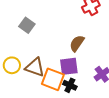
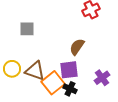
gray square: (27, 25) -> (27, 29), turned -35
orange square: (53, 79) -> (53, 83), turned 30

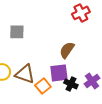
orange square: (53, 83) -> (43, 86), size x0.7
black cross: (70, 89) -> (71, 84), moved

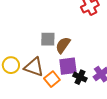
gray square: (17, 32) -> (48, 39), moved
brown semicircle: (67, 50) -> (63, 45), moved

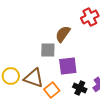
brown semicircle: (63, 45) -> (63, 34), moved
purple square: (68, 66) -> (68, 66), moved

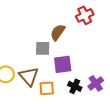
brown triangle: (34, 78) -> (29, 76), turned 30
orange square: (52, 90) -> (47, 88), turned 35

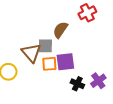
brown triangle: (29, 76) -> (31, 53), moved
orange square: (47, 88) -> (49, 64), moved

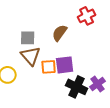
gray square: (45, 46) -> (28, 38), moved
black cross: (77, 84) -> (77, 87), size x1.5

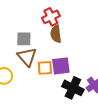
red cross: (87, 16) -> (51, 17), moved
brown semicircle: (60, 33) -> (56, 34), turned -42

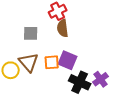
brown triangle: (27, 57) -> (29, 62), moved
purple square: (61, 66) -> (68, 60), turned 30

